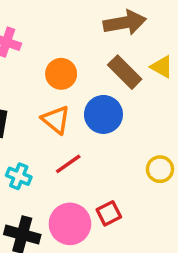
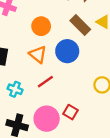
red square: (109, 213) -> (70, 112), turned -32

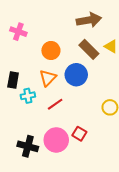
orange triangle: (38, 54) -> (48, 78), turned 36
cyan cross: (15, 89) -> (28, 96), moved, turned -32

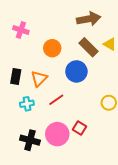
orange triangle: (48, 78) -> (39, 79), moved
cyan cross: (28, 96) -> (27, 104), moved

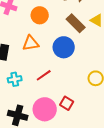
orange circle: (52, 48) -> (40, 15), moved
orange triangle: (39, 79) -> (31, 43), moved, turned 36

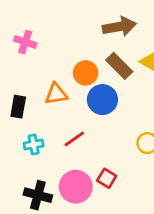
orange circle: (40, 15) -> (86, 73), moved

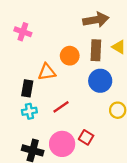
brown rectangle: (119, 66) -> (96, 50), turned 48
blue circle: (102, 100) -> (100, 81), moved
black rectangle: (18, 107) -> (27, 88), moved

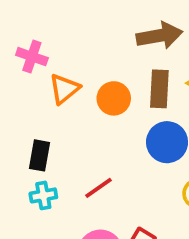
orange triangle: (47, 72) -> (64, 89), moved, turned -30

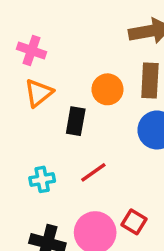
orange triangle: (64, 89) -> (39, 93), moved
black rectangle: (40, 155) -> (76, 121), moved

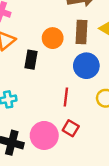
red line: (93, 172) -> (66, 97), moved, turned -48

